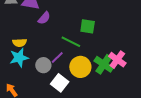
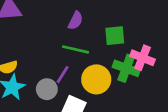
purple semicircle: (44, 18) -> (75, 21), moved
green square: (88, 26) -> (115, 36), moved

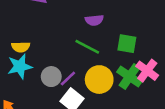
purple semicircle: (75, 21) -> (94, 20), turned 42
purple line: (63, 75) -> (68, 79), moved

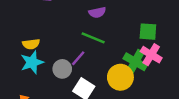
green square: (127, 44) -> (148, 32), moved
purple line: (68, 79) -> (78, 58), moved
yellow circle: (99, 80) -> (120, 77), moved

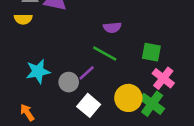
green square: (148, 32) -> (151, 52), moved
yellow semicircle: (31, 44) -> (23, 19), moved
green cross: (135, 62) -> (152, 104), moved

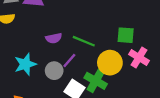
purple semicircle: (112, 27) -> (54, 38), moved
yellow circle: (128, 98) -> (110, 63), moved
green cross: (152, 104) -> (96, 81), moved

